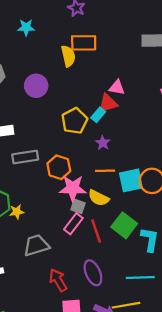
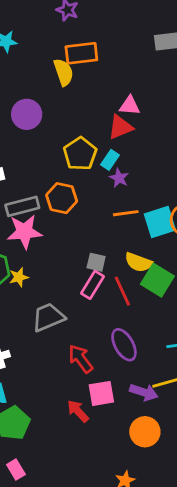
cyan rectangle: (98, 115) -> (110, 160), moved
orange hexagon: (59, 167) -> (62, 198), moved
pink star: (73, 188) -> (24, 232), moved
yellow semicircle: (99, 198) -> (138, 262), moved

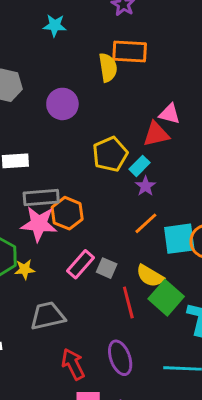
orange hexagon: (62, 198) -> (67, 213), moved
orange line: (126, 213) -> (146, 223), turned -45
pink rectangle: (92, 285) -> (80, 264), moved

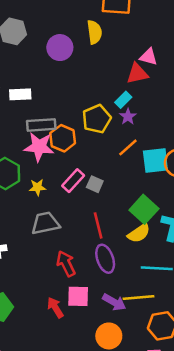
yellow semicircle: (108, 68) -> (94, 32), moved
yellow pentagon: (110, 154) -> (97, 119), moved
yellow star: (25, 269) -> (37, 187), moved
yellow semicircle: (150, 276) -> (139, 233), moved, turned -65
red line: (128, 302) -> (98, 225), moved

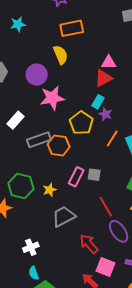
white rectangle: (20, 94) -> (16, 120), turned -30
pink star: (39, 147) -> (52, 98), moved
pink square: (78, 296) -> (105, 267), turned 36

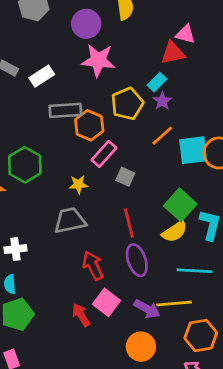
pink rectangle: (76, 177) -> (104, 154), moved
yellow star: (50, 190) -> (78, 184), moved

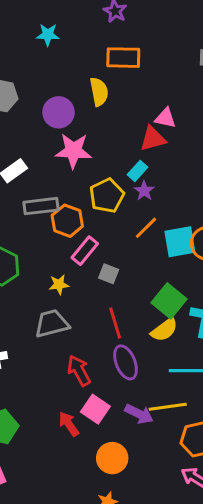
orange circle: (141, 347) -> (112, 458), moved

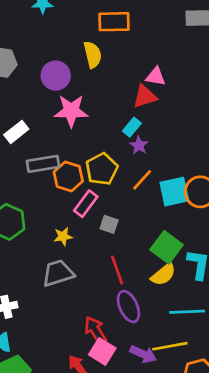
yellow pentagon: (107, 196) -> (102, 169), moved
red arrow: (79, 371) -> (95, 330), moved

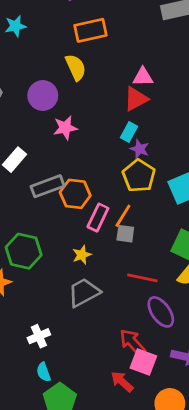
pink star: (71, 111) -> (65, 128), size x0.7
yellow pentagon: (102, 169) -> (139, 176), moved
orange line: (142, 180) -> (123, 216), moved
red line: (117, 270) -> (142, 278), turned -48

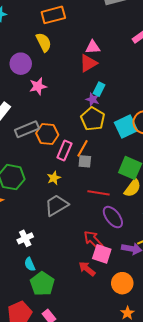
cyan rectangle: (129, 132) -> (99, 89), moved

